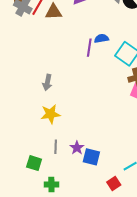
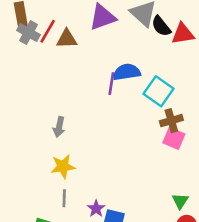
blue semicircle: (101, 38) -> (127, 72), size x1.5
gray line: (56, 147) -> (64, 198), moved

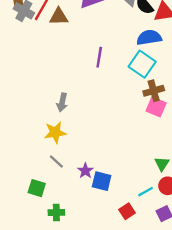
blue semicircle: (127, 72) -> (149, 37), moved
gray arrow: (59, 127) -> (62, 102), moved
gray line: (64, 198) -> (56, 161), turned -49

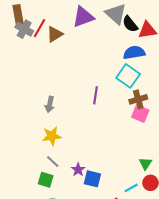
brown triangle: (59, 17) -> (55, 34), turned -30
purple line: (99, 57) -> (95, 95), moved
gray arrow: (62, 102) -> (50, 104), moved
green square: (37, 188) -> (46, 180), moved

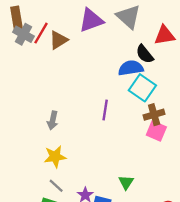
black semicircle: (130, 24) -> (145, 54), moved
blue semicircle: (134, 53) -> (131, 68), moved
green triangle: (145, 164) -> (126, 182), moved

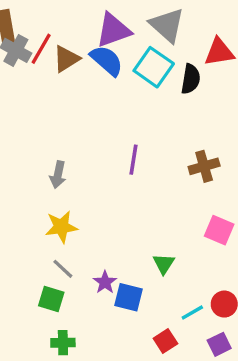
black semicircle: (145, 54) -> (191, 79), turned -132
blue semicircle: (131, 68) -> (107, 60), moved, turned 50
cyan square: (142, 88) -> (154, 67), moved
pink square: (156, 131) -> (219, 230), moved

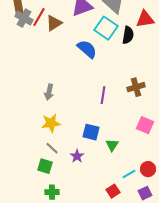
blue semicircle: (107, 60) -> (87, 49), moved
purple line: (133, 160) -> (103, 95), moved
blue square: (128, 297) -> (91, 132), moved

